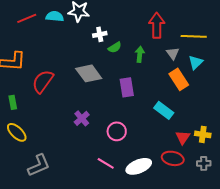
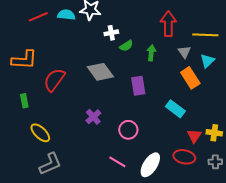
yellow ellipse: (17, 132) -> (40, 133), moved
white ellipse: (139, 166) -> (150, 165), turned -35

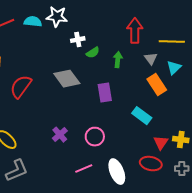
purple cross: (93, 117) -> (60, 135), moved
pink line: (117, 162) -> (84, 169), turned -54
white ellipse: (150, 165) -> (117, 172), turned -55

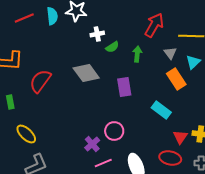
cyan semicircle: (33, 22) -> (52, 16), turned 78
red arrow: (135, 31) -> (154, 25), turned 30
purple cross: (60, 135) -> (92, 144), moved

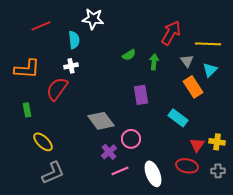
cyan semicircle: (52, 16) -> (74, 40), moved
white cross: (97, 34) -> (71, 66), moved
gray diamond: (86, 73) -> (101, 121), moved

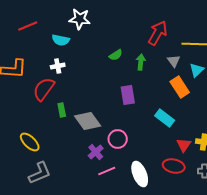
cyan semicircle: (74, 40) -> (61, 40), turned 108
green rectangle: (27, 110) -> (62, 110), moved

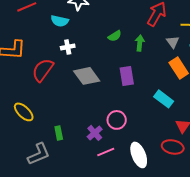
white cross: (58, 66) -> (68, 47), moved
green rectangle: (62, 110) -> (59, 133), moved
gray diamond: (88, 121) -> (87, 76), moved
yellow ellipse: (30, 142) -> (24, 112), moved

